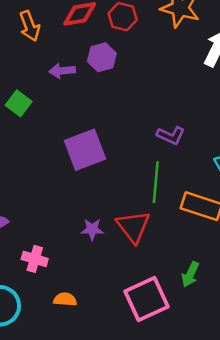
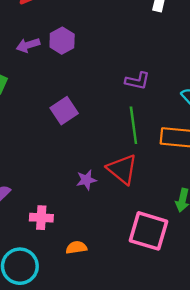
purple hexagon: (102, 57) -> (62, 41), moved
purple square: (85, 150) -> (64, 111), size x0.7
pink square: (146, 299) -> (149, 231), turned -36

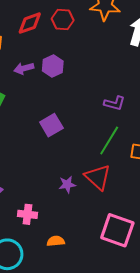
green line: (133, 125) -> (109, 141), turned 36

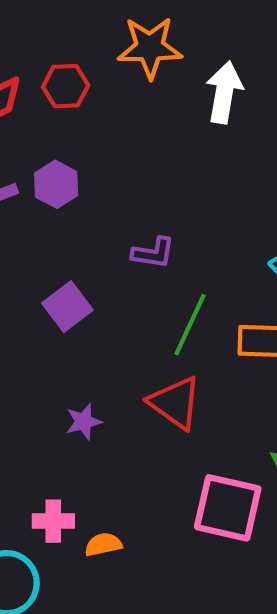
purple L-shape: (115, 103) -> (153, 253), moved
purple star: (67, 184) -> (84, 422), moved
pink cross: (27, 214) -> (53, 521), moved

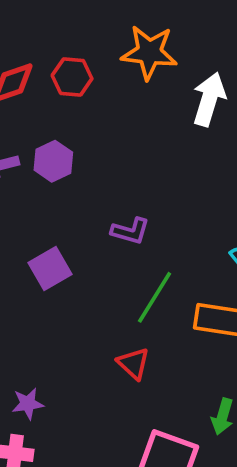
red triangle: (175, 403) -> (133, 363), size x0.7
purple star: (84, 422) -> (28, 404), moved

